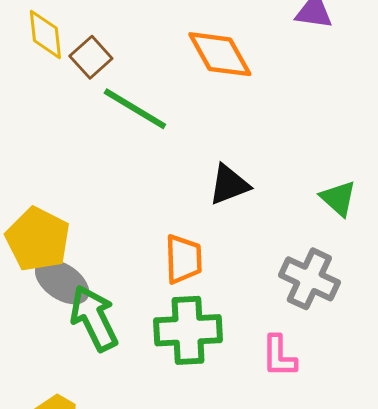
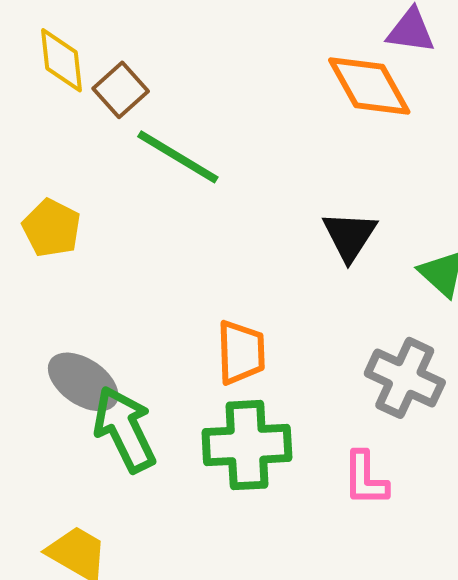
orange diamond: (220, 54) -> (369, 86), moved
black triangle: (229, 185) -> (350, 236), moved, turned -36
yellow pentagon: (38, 239) -> (52, 228), moved, size x0.7

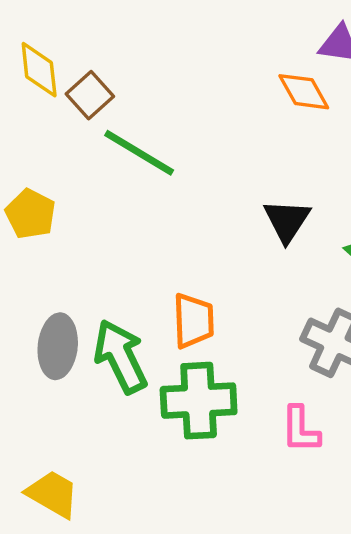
orange diamond: (369, 86) -> (304, 92), size x0.7
gray ellipse: (83, 382) -> (58, 346), turned 62
green arrow: (125, 429) -> (121, 356), moved

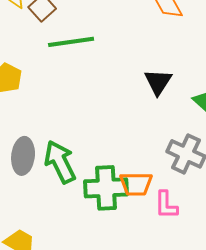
green line: (139, 153) -> (71, 42), turned -39
orange trapezoid: (193, 321) -> (136, 184), moved, turned 92

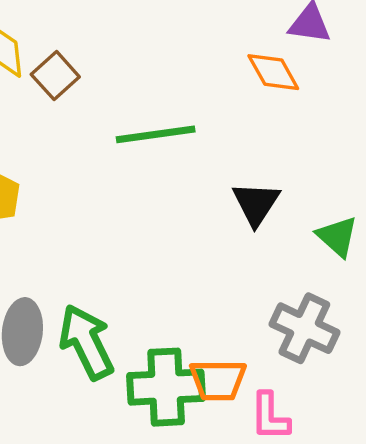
green line: (71, 42) -> (156, 134), moved

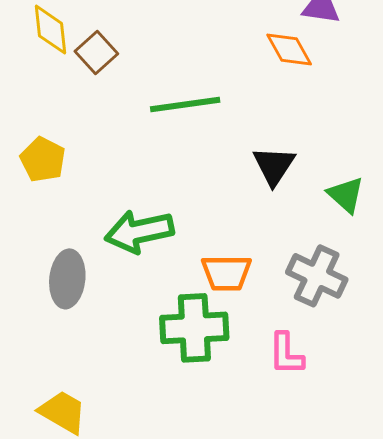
green arrow: (86, 342) -> (139, 232), moved, turned -76
orange trapezoid: (218, 380) -> (226, 273), moved

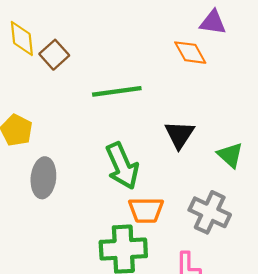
green arrow: (139, 232) -> (122, 166), moved, turned -102
gray ellipse: (67, 279) -> (43, 178), moved

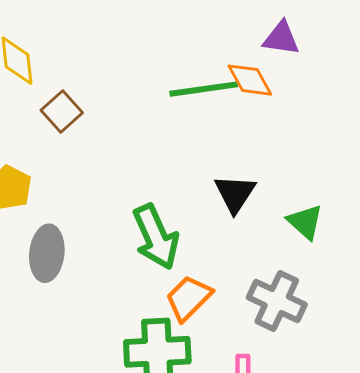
brown square: (54, 55) -> (62, 111), moved
green line: (117, 91) -> (204, 89), moved
orange trapezoid: (146, 210) -> (189, 298), turned 135

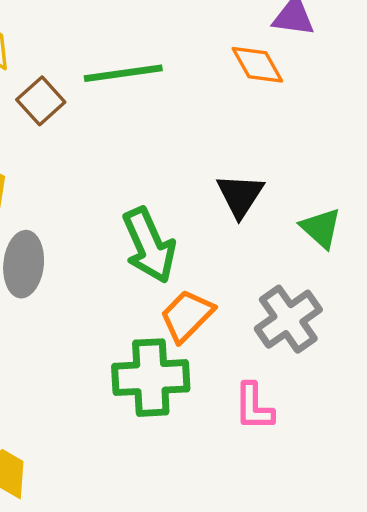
green line: (204, 89) -> (123, 73), moved
gray cross: (277, 301) -> (288, 319), turned 30

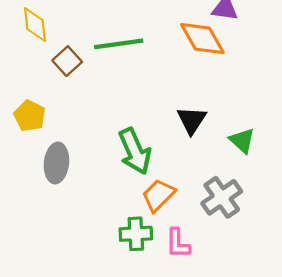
orange diamond: (257, 65) -> (202, 39), size x1.4
green cross: (151, 378) -> (136, 234), size x0.7
pink L-shape: (254, 407) -> (178, 243), moved

